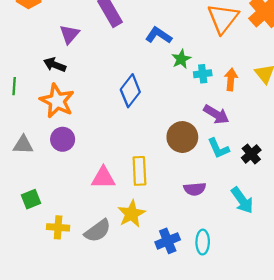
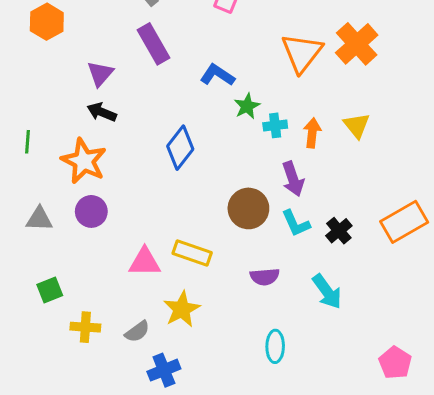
black arrow: (55, 65) -> (102, 112), moved
purple arrow: (216, 114) -> (293, 179), turned 40
yellow rectangle: (139, 171) -> (192, 253), turned -68
gray semicircle: (98, 231) -> (137, 332), size x0.7
blue cross: (168, 241) -> (164, 370), moved

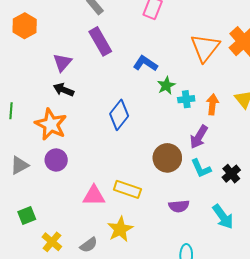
purple arrow: (293, 179) -> (199, 137), turned 50
gray triangle: (39, 219) -> (19, 165), turned -30
yellow cross: (85, 327) -> (52, 242), turned 36

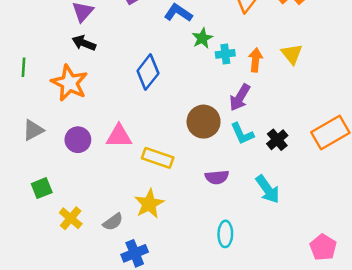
purple circle: (56, 160) -> (78, 140), moved
pink triangle: (94, 196) -> (119, 136), moved

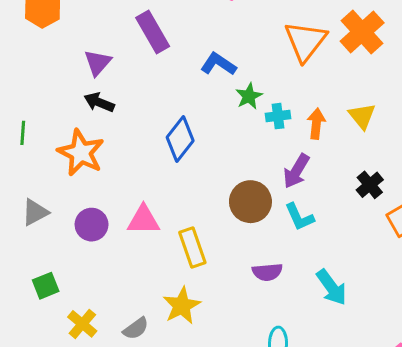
black cross: (277, 140) -> (370, 185), moved
yellow rectangle: (158, 158) -> (192, 247), turned 52

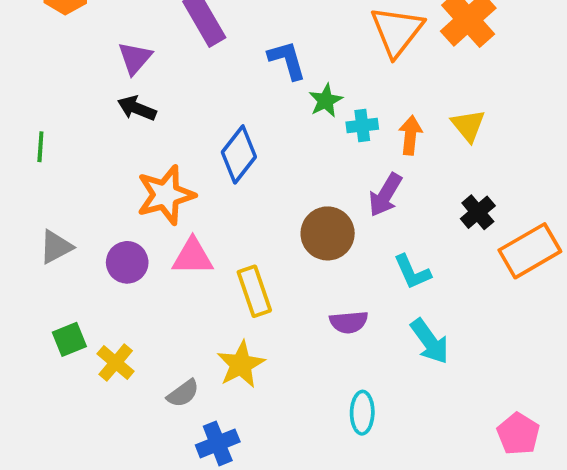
blue L-shape: (218, 64) -> (287, 60), turned 40
orange star: (81, 153) -> (166, 195), moved, turned 30
cyan L-shape: (299, 217) -> (412, 272), moved
yellow cross: (82, 324) -> (116, 363), moved

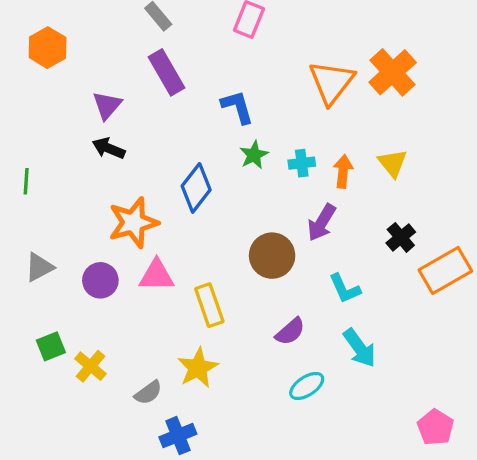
green star: (326, 101) -> (254, 155), moved
purple semicircle: (349, 322) -> (290, 332), turned -36
cyan ellipse: (362, 413) -> (307, 386), moved, turned 56

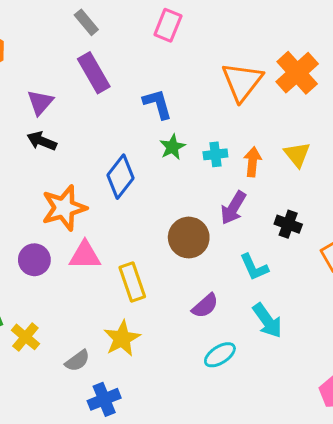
black cross: (401, 237) -> (288, 224), moved, turned -30

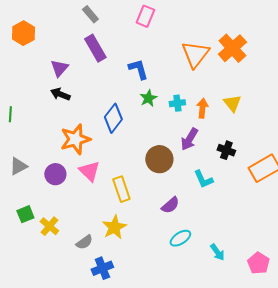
pink triangle: (85, 255) -> (89, 171), turned 45
cyan arrow: (267, 321) -> (217, 252), moved, size x0.7

